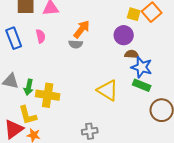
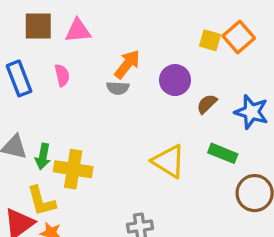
purple circle: (124, 35) -> (175, 80), moved
brown semicircle: (132, 54) -> (207, 104), turned -48
blue star: (142, 67) -> (251, 112), moved

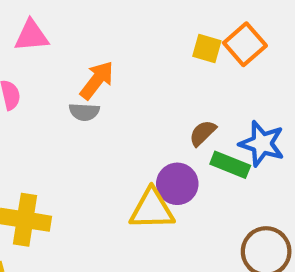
purple circle: (175, 80) -> (177, 184), moved
green rectangle: (223, 153) -> (230, 165), moved
yellow triangle: (169, 161) -> (152, 209), turned -33

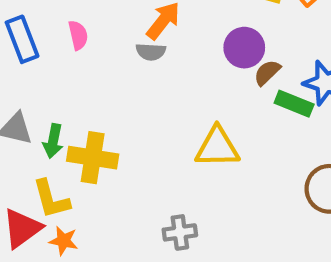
purple circle: (177, 184) -> (244, 48), moved

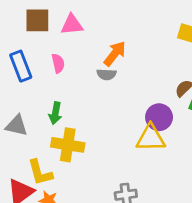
purple circle: (244, 48) -> (159, 117), moved
green arrow: (53, 141) -> (55, 113), moved

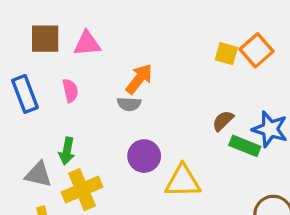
purple circle: (159, 117) -> (144, 156), moved
gray triangle: (17, 126) -> (38, 174), moved
yellow cross: (68, 145) -> (82, 190), turned -32

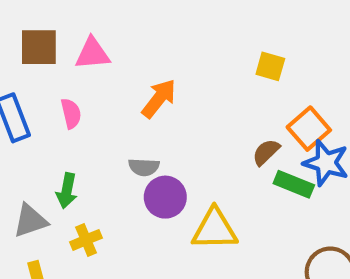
orange square: (257, 50) -> (309, 129), moved
gray semicircle: (129, 104) -> (144, 167), moved
gray triangle: (38, 174) -> (30, 221), turned -32
yellow cross: (82, 190) -> (86, 240), size x0.6

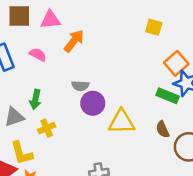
orange arrow: (159, 99) -> (74, 41), moved
pink semicircle: (71, 114) -> (38, 55), turned -49
brown semicircle: (266, 152) -> (163, 129), moved, turned -70

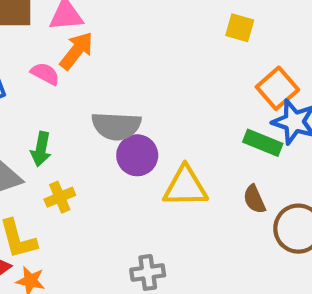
orange arrow: (74, 41) -> (77, 51), moved
gray semicircle: (80, 86) -> (116, 126), size x1.6

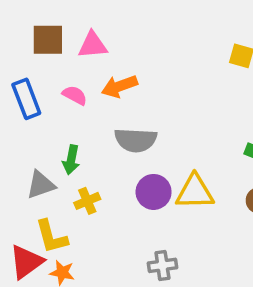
orange arrow: (77, 51) -> (119, 86), moved, turned -148
purple circle: (137, 155) -> (154, 192), moved

